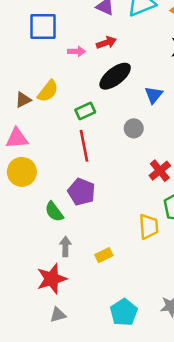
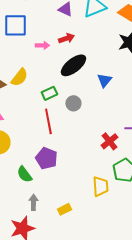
gray circle: (134, 128) -> (73, 103), moved

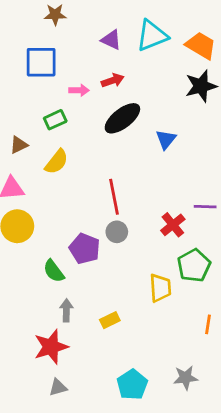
yellow semicircle: (19, 77) -> (57, 162), moved
green rectangle: (49, 93) -> (55, 120), moved
gray circle: (73, 103) -> (117, 232), moved
red line: (48, 121) -> (114, 197), moved

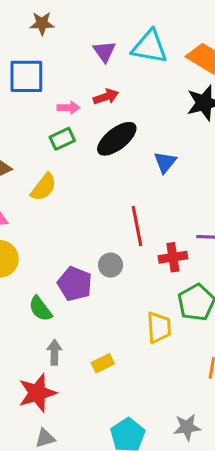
cyan triangle: (152, 36) -> (150, 47), turned 32
purple triangle: (111, 40) -> (104, 51), turned 30
green rectangle: (55, 120) -> (62, 139), moved
red line: (114, 197) -> (137, 226), moved
red cross: (173, 225) -> (173, 257), turned 30

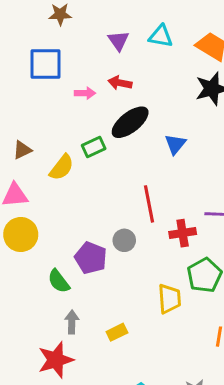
cyan triangle: (150, 47) -> (161, 36), size x0.7
red arrow: (106, 97) -> (120, 83), turned -150
green rectangle: (62, 139) -> (94, 147), moved

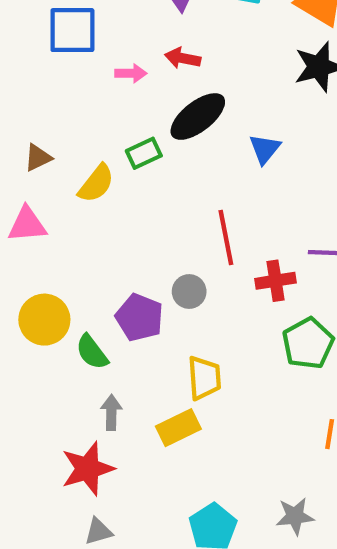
yellow circle: (21, 235) -> (44, 320), moved
yellow trapezoid: (169, 299) -> (204, 378), moved
yellow rectangle: (117, 332) -> (178, 428), size x1.4

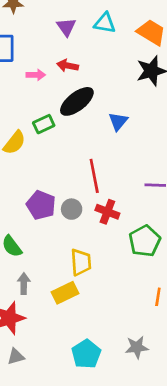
red cross: (276, 281) -> (107, 212), moved, turned 30
purple pentagon: (139, 317) -> (41, 205), moved

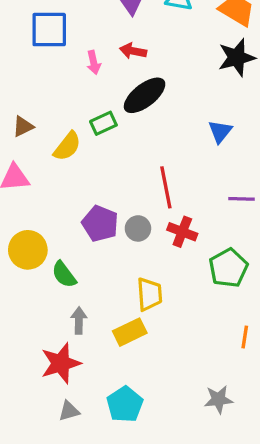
pink arrow: (36, 75) -> (94, 62), turned 78
blue triangle: (118, 121) -> (220, 131), moved
cyan pentagon: (86, 354) -> (125, 404), moved

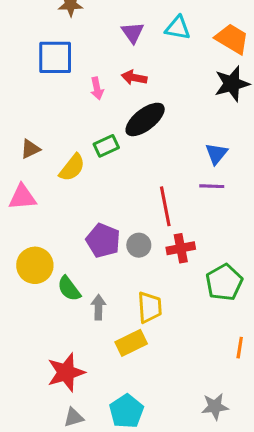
purple line: (242, 199) -> (212, 186), moved
red cross: (182, 232) -> (181, 248), turned -32
gray arrow: (79, 321) -> (98, 307), moved

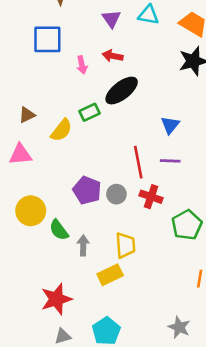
blue triangle: (216, 154) -> (170, 125), moved
purple line: (212, 186) -> (170, 161), moved
red cross: (181, 248) -> (151, 197), turned 30
gray star: (215, 407) -> (179, 327), turned 30

